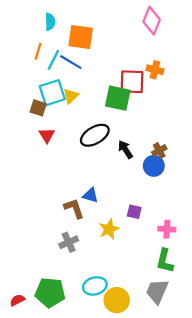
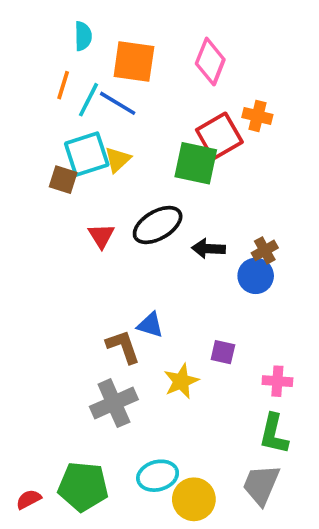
pink diamond: (152, 21) -> (210, 62), moved
red square: (132, 82) -> (219, 136), turned -32
red triangle: (47, 135) -> (101, 236), moved
black arrow: (125, 149) -> (208, 249), turned -54
gray cross: (69, 242) -> (114, 403), size x1.4

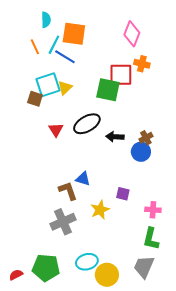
pink diamond: (210, 62) -> (132, 34), moved
orange line: (63, 85) -> (35, 47), turned -42
cyan line: (89, 100) -> (54, 45), moved
red square: (219, 136) -> (121, 75), turned 30

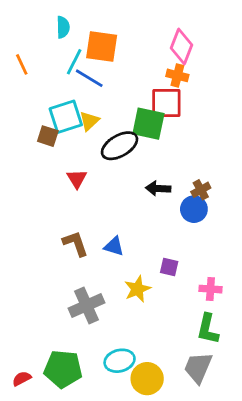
orange line: (35, 47) -> (22, 64), moved
orange cross: (142, 64) -> (177, 75), moved
black ellipse: (87, 124) -> (120, 146), moved
brown L-shape: (68, 191) -> (75, 244), moved

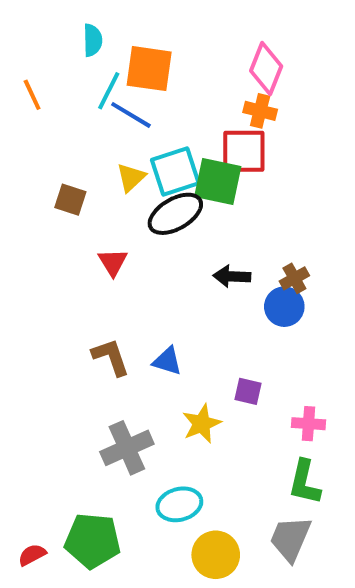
cyan square: (66, 117) -> (175, 171), moved
cyan ellipse: (120, 361) -> (179, 504), moved

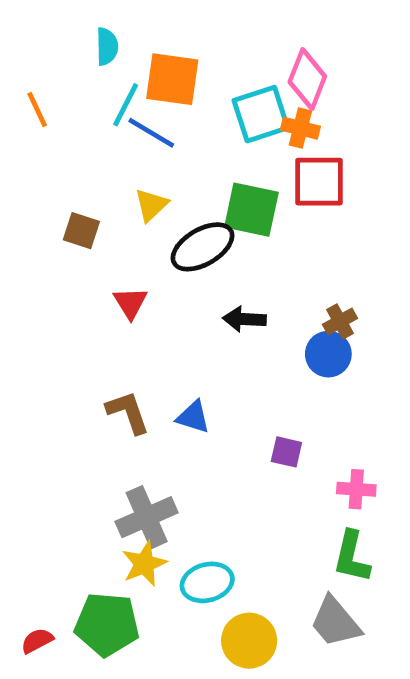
red square: (244, 151) -> (319, 182), moved
cyan square: (175, 171) -> (261, 114), moved
black arrow: (232, 276) -> (244, 319), moved
yellow star: (202, 424) -> (144, 564), moved
gray trapezoid: (290, 539) -> (335, 622), turned -63

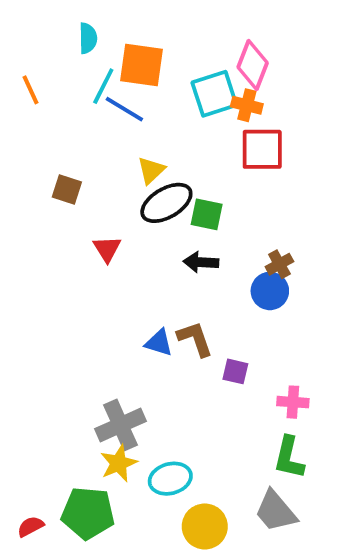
yellow triangle: (151, 205) -> (151, 170), moved
green square: (251, 210) -> (207, 214), moved, size x0.7
brown L-shape: (128, 412) -> (195, 339), moved

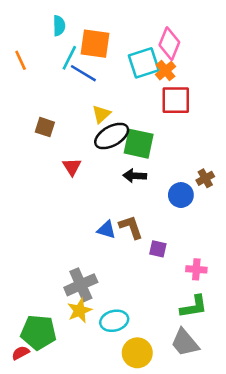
orange cross: (247, 105) -> (166, 71), turned 36
green square: (207, 214) -> (139, 144), size x1.4
brown cross: (279, 264) -> (205, 178), moved
green L-shape: (289, 458) -> (194, 307), turned -112
green pentagon: (88, 513) -> (38, 332), moved

